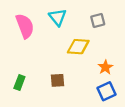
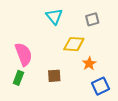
pink semicircle: (25, 26) -> (24, 54), moved
orange star: (105, 67) -> (89, 64), moved

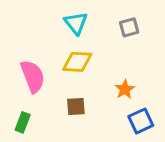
yellow diamond: (74, 44) -> (77, 62), moved
green rectangle: (18, 78) -> (23, 122), moved

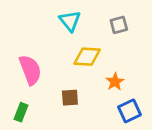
yellow diamond: (77, 62) -> (87, 57), moved

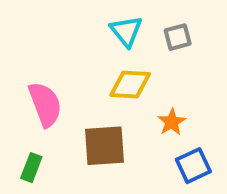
cyan triangle: (70, 21) -> (126, 31), moved
brown square: (70, 98) -> (104, 146), size x1.6

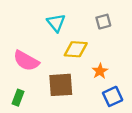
cyan triangle: (126, 31) -> (56, 23), moved
pink semicircle: (45, 104) -> (26, 61), turned 140

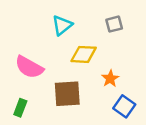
cyan triangle: (56, 23) -> (62, 25), turned 30
blue square: (113, 96) -> (124, 106), turned -30

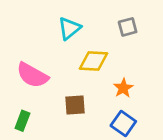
brown square: (67, 94) -> (75, 105), size x0.7
blue square: (124, 106) -> (123, 124), moved

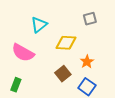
cyan triangle: (69, 28) -> (39, 25), moved
brown square: (75, 105) -> (63, 74), moved, turned -35

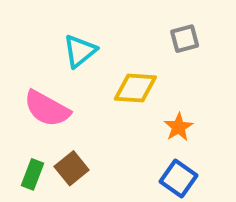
brown square: (63, 74) -> (72, 168), moved

